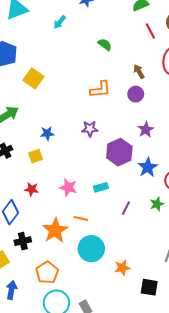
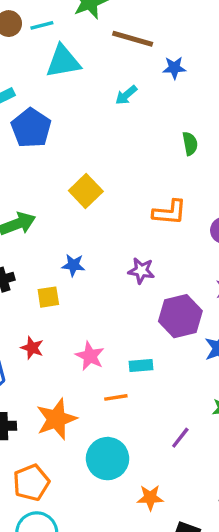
green semicircle: (105, 45) -> (190, 144), turned 32
yellow square: (33, 78) -> (86, 191), moved
purple line: (126, 208) -> (180, 438), moved
orange line: (81, 218) -> (116, 397), moved, turned -32

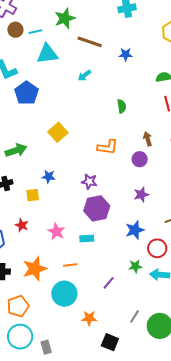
blue star: (174, 68) -> (126, 54), moved
purple hexagon: (180, 316) -> (97, 208), moved
orange line: (116, 397) -> (70, 265), moved

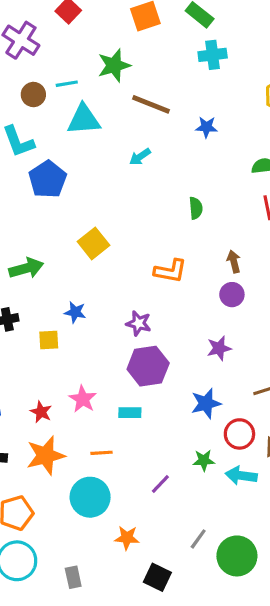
brown circle: (15, 30) -> (33, 95), moved
purple circle: (140, 159) -> (232, 295), moved
red star: (22, 225) -> (41, 412), moved
gray rectangle: (46, 347) -> (73, 577), moved

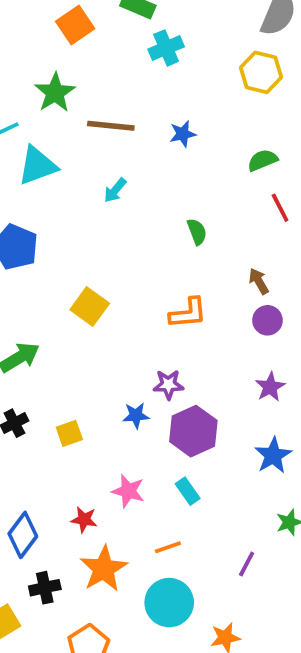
blue star: (75, 312) -> (136, 415), moved
cyan rectangle: (130, 413) -> (188, 491), turned 70

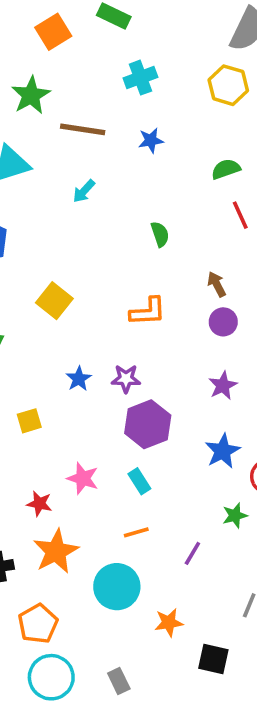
cyan cross: (166, 48) -> (140, 78), moved
blue star: (136, 415) -> (79, 379), moved, turned -30
orange line: (168, 547) -> (136, 532), moved

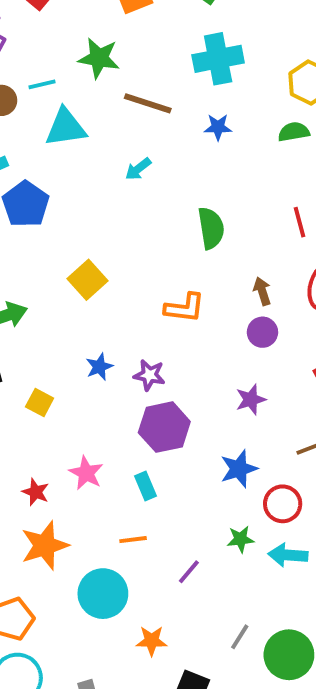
cyan cross: (140, 78) -> (218, 59), size x1.4
green star: (31, 95) -> (99, 58), turned 30
green semicircle: (226, 169) -> (294, 132), moved
green semicircle: (160, 234) -> (211, 228), size x1.5
yellow square: (29, 421) -> (40, 403), turned 35

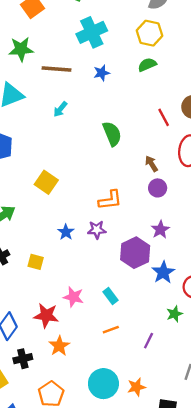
orange L-shape: (185, 308) -> (110, 200), moved
purple hexagon: (164, 427) -> (135, 253), moved
red star: (36, 492) -> (46, 315), size x1.5
orange star: (45, 546) -> (59, 346), size x0.7
cyan circle: (103, 594) -> (103, 384), moved

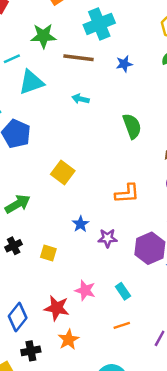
cyan cross: (92, 32) -> (99, 24), moved
cyan arrow: (60, 109) -> (80, 99), turned 63
purple star: (97, 230) -> (108, 238), moved

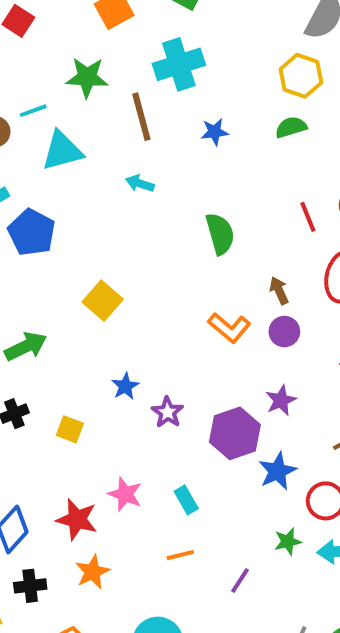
brown line: (79, 58) -> (141, 117), turned 64
orange L-shape: (127, 194) -> (229, 328), moved, turned 40
purple star: (108, 238) -> (167, 412), turned 30

